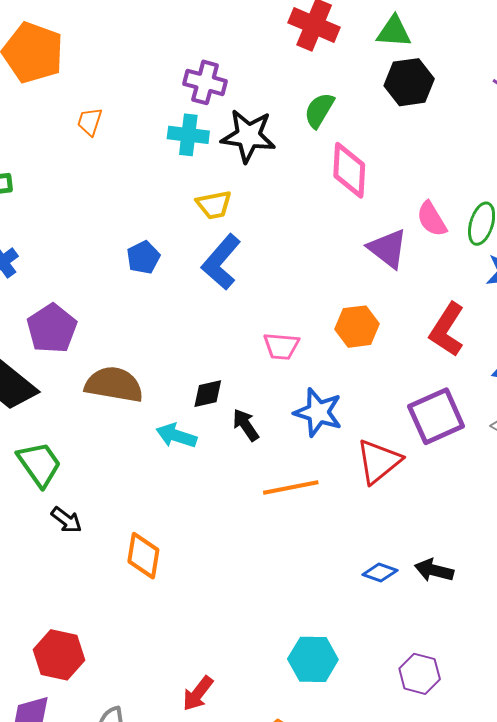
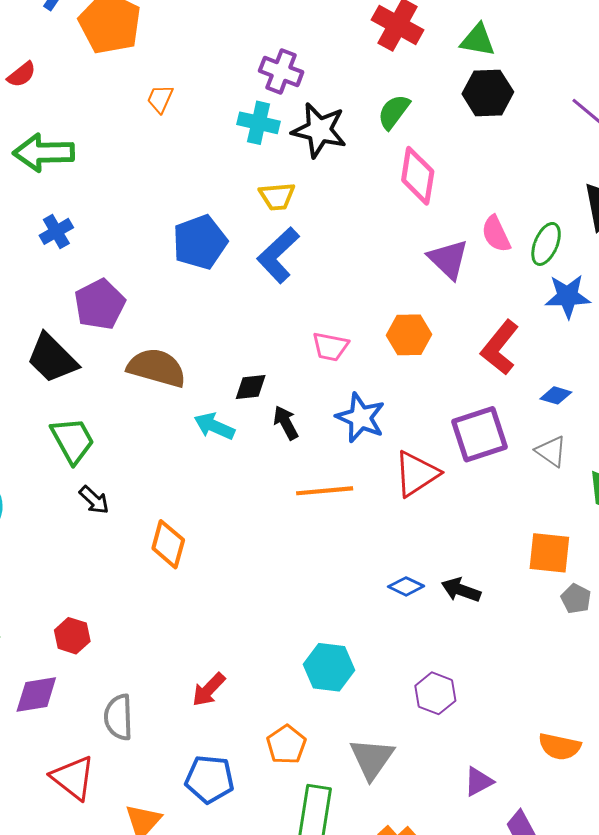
blue pentagon: (143, 257) -> (200, 242), size x1.6
red hexagon: (59, 655) -> (72, 636), size x0.7

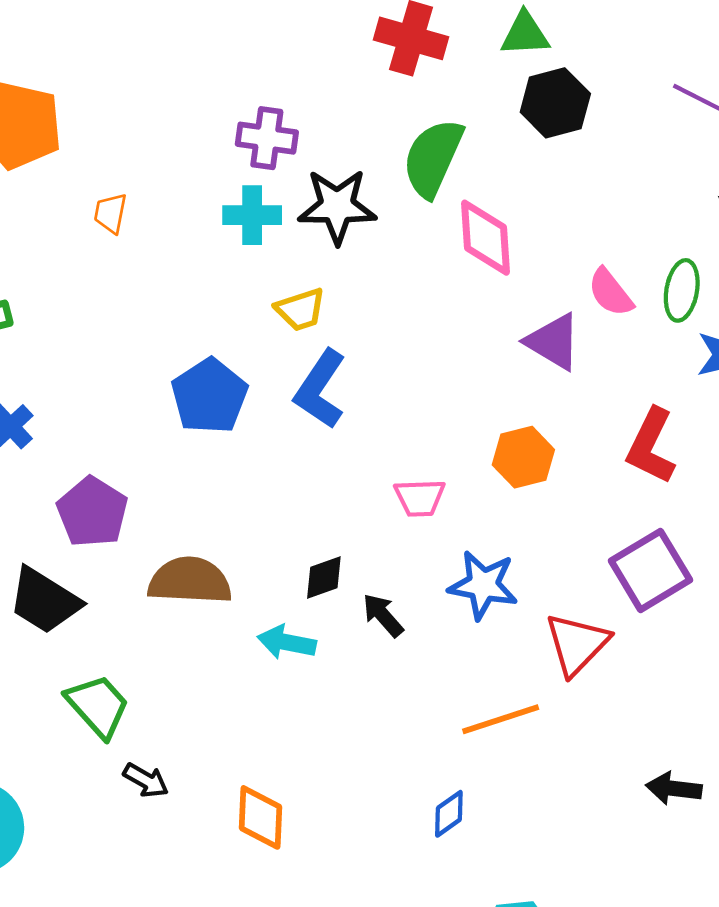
green semicircle: (394, 112) -> (433, 158), size x1.5
orange line: (325, 491) -> (501, 719), moved
blue diamond: (406, 586) -> (449, 814), moved, turned -48

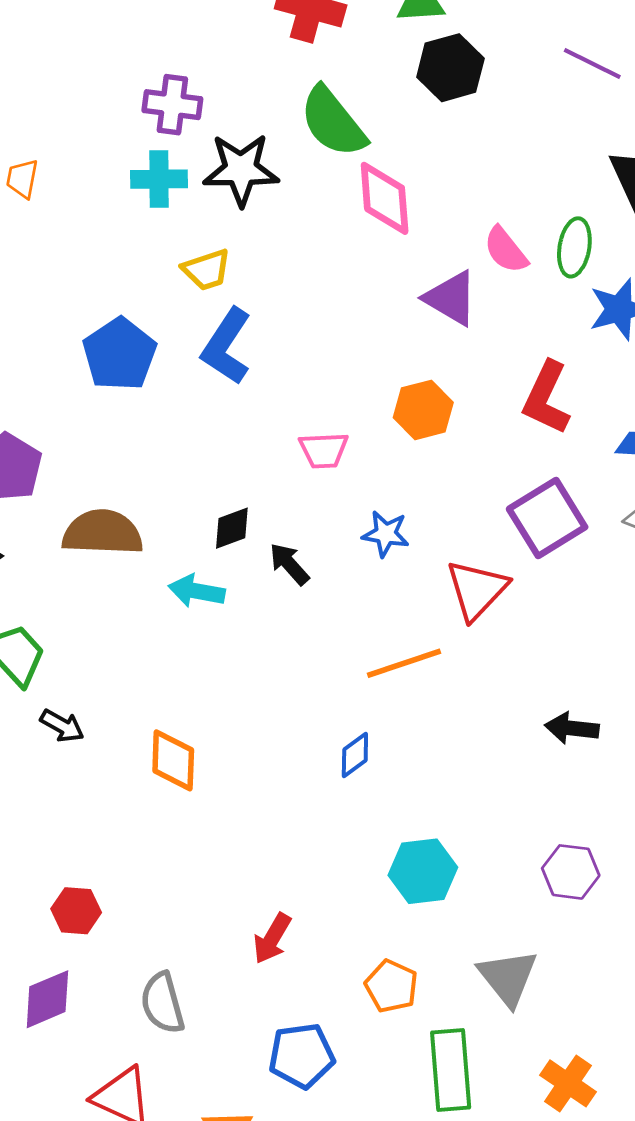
green semicircle: (433, 158) -> (333, 122), turned -62
blue star: (483, 585) -> (386, 534), size x0.7

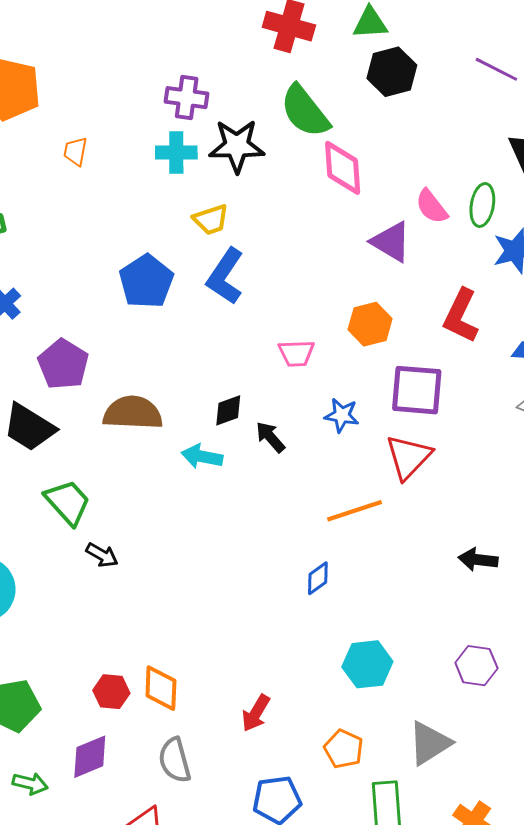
purple square: (547, 518) -> (417, 390), moved, turned 36
orange diamond: (173, 760) -> (161, 688), moved
gray triangle: (508, 977) -> (430, 743), turned 36

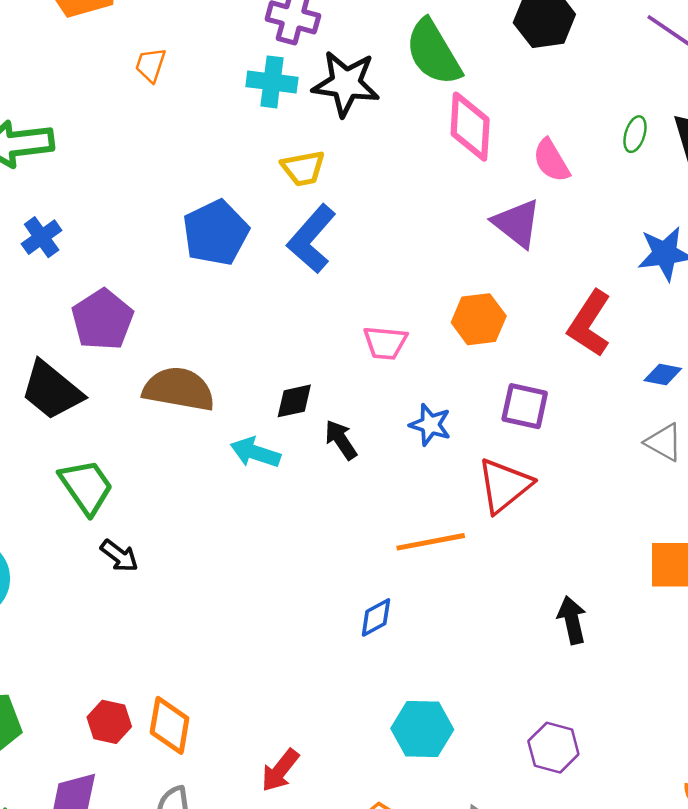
green ellipse: (482, 205) -> (635, 134), moved, size x0.7
pink semicircle: (432, 207) -> (551, 160), moved
purple square: (417, 390) -> (525, 406), size x0.7
black arrow: (478, 560) -> (572, 620), turned 63

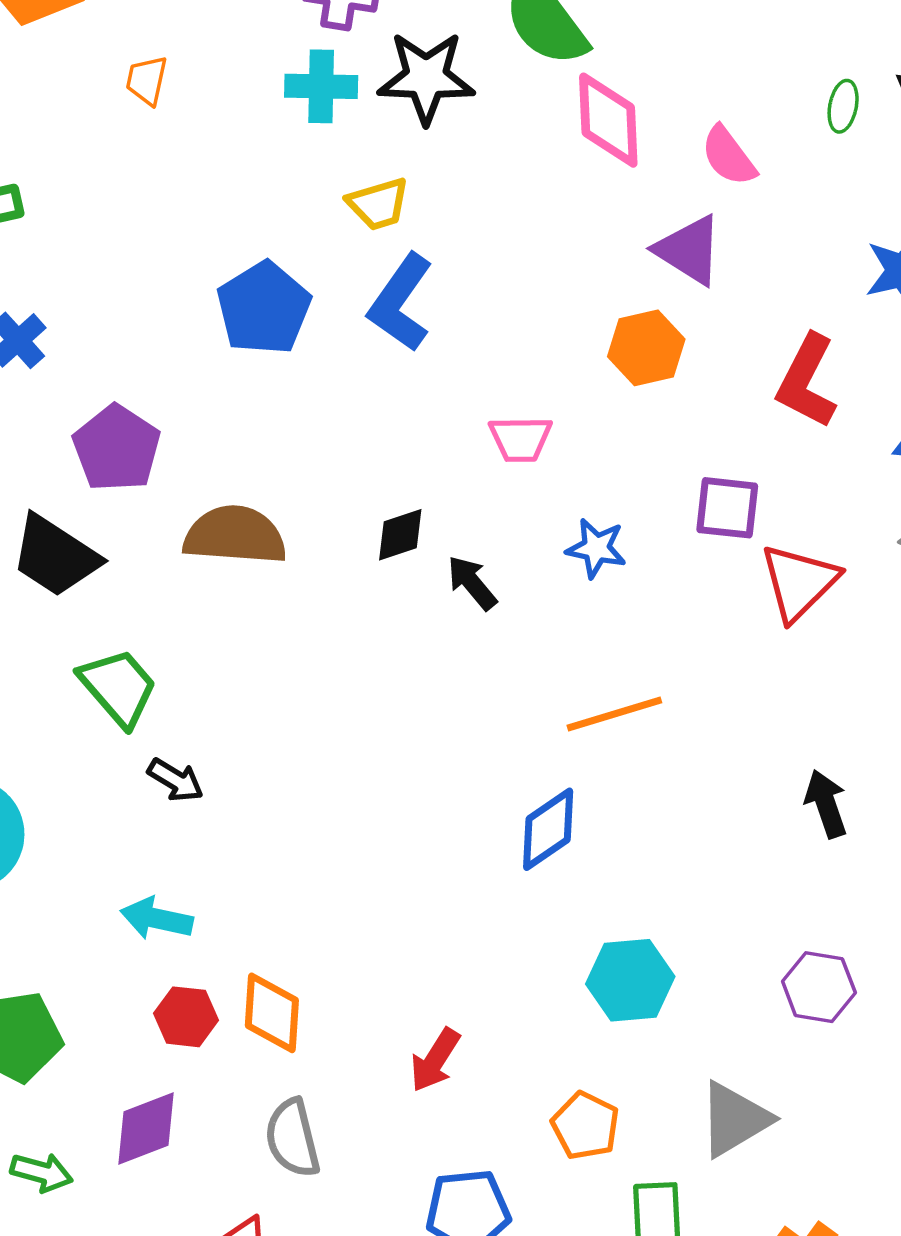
orange hexagon: (479, 319) -> (646, 348), moved
cyan arrow: (255, 452) -> (157, 919), moved
red triangle: (504, 485) -> (799, 582), moved
blue diamond: (376, 617) -> (548, 829), size x1.4

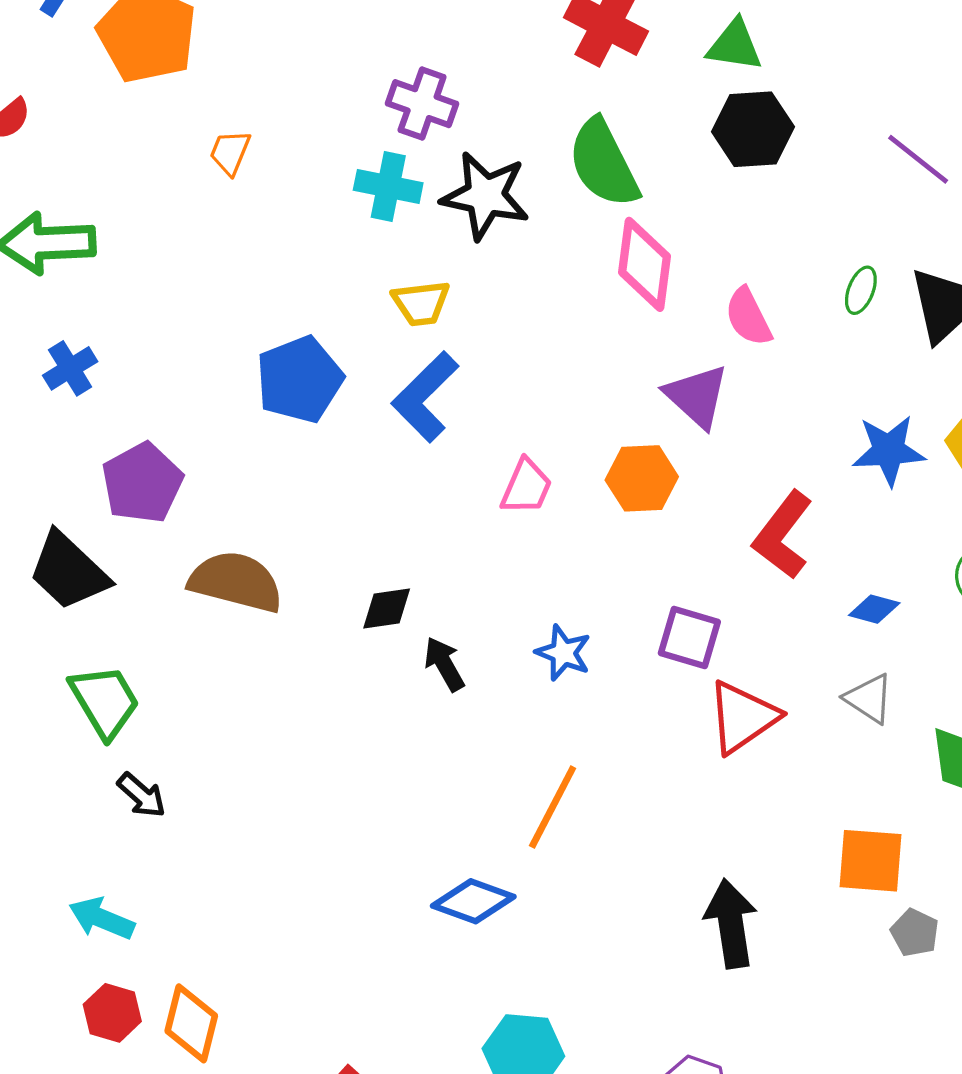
pink trapezoid: (520, 439) -> (526, 487), moved, turned -76
orange line: (614, 714) -> (553, 807), turned -56
black arrow: (826, 804) -> (731, 924), size x1.4
blue diamond: (548, 829) -> (473, 901), turned 44

